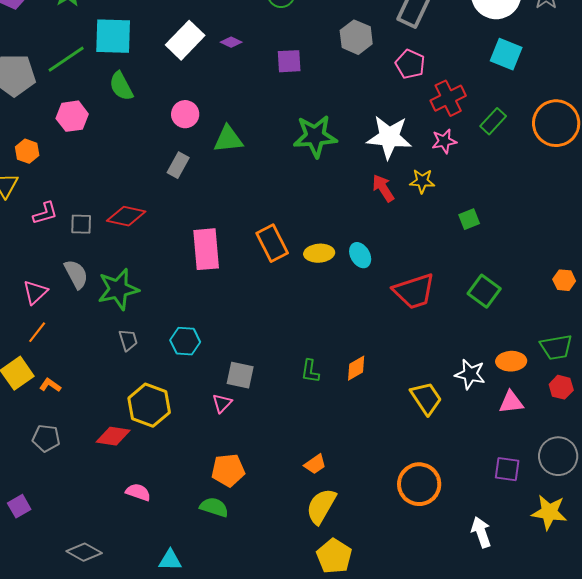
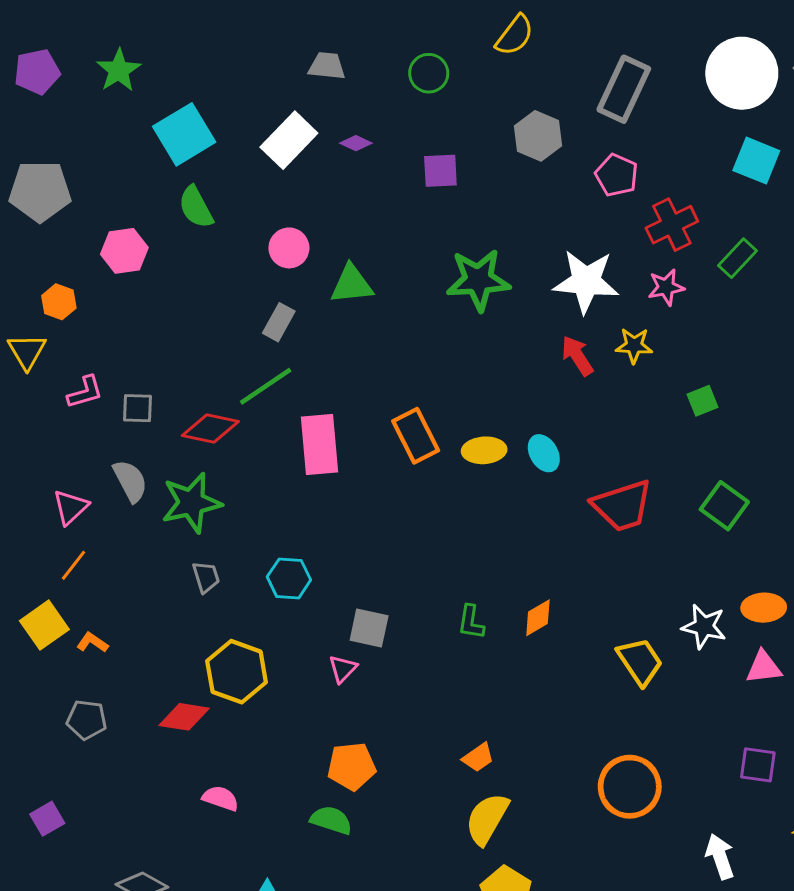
cyan square: (113, 36) -> (184, 134), turned -33
green line: (66, 59) -> (266, 386), moved
red diamond: (126, 216) -> (210, 428), moved

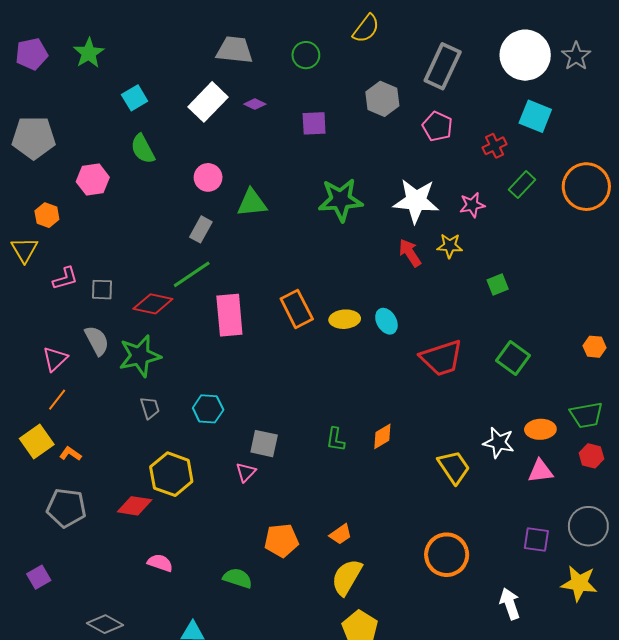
gray trapezoid: (327, 66) -> (235, 50), size x1.4
cyan square: (184, 134) -> (135, 98), size x0.6
red cross: (672, 225) -> (495, 146), moved, size x0.7
gray pentagon: (87, 720) -> (66, 508), size x1.4
orange pentagon: (352, 766) -> (281, 540), moved

